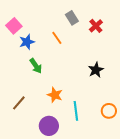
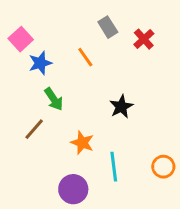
black star: (96, 70) -> (121, 107), moved
brown line: (19, 103) -> (34, 129), moved

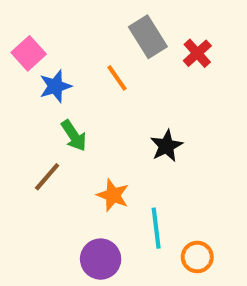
gray rectangle: (108, 27) -> (148, 37), size x1.4
orange circle: (163, 167) -> (197, 257), moved

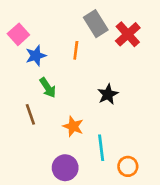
red cross: (197, 53) -> (128, 34), size x1.4
orange line: (117, 78) -> (76, 50), turned 42
brown line: (47, 177) -> (30, 114), turned -60

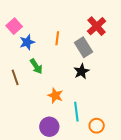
gray rectangle: (96, 24) -> (83, 47), moved
brown line: (30, 114) -> (15, 77), moved

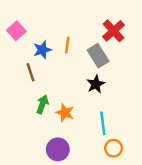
blue star: (27, 42) -> (42, 50), moved
green arrow: (36, 66) -> (42, 104), moved, turned -126
brown line: (15, 77) -> (31, 72), moved
cyan line: (76, 112) -> (103, 123), moved

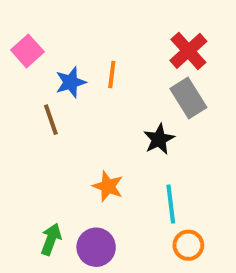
gray rectangle: (98, 56) -> (188, 98), moved
green arrow: (42, 104) -> (51, 239), moved

